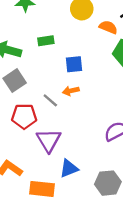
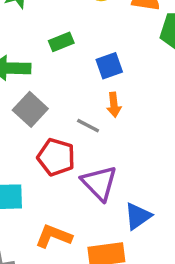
orange arrow: (71, 91) -> (114, 105), turned -70
red pentagon: (24, 116) -> (56, 157), turned 30

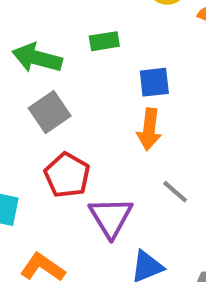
orange arrow: (114, 105) -> (149, 129), size x1.4
gray line: (88, 126) -> (175, 192), moved

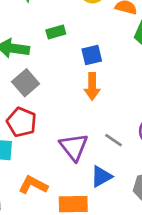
red pentagon: (67, 175) -> (22, 122), moved
gray line: (175, 192) -> (113, 140), moved

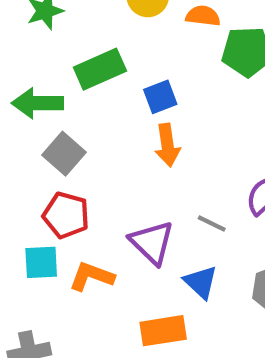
green rectangle: (56, 32) -> (100, 69), size x1.6
blue triangle: (101, 176) -> (201, 282), turned -40
orange L-shape: (33, 185) -> (92, 276), moved

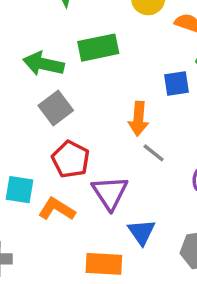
blue square: (160, 97) -> (177, 83), moved
red pentagon: (66, 215) -> (71, 159), moved
gray line: (212, 224) -> (154, 153), moved

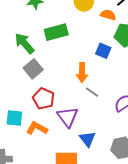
green arrow: (43, 64) -> (24, 43), turned 40
blue square: (177, 83) -> (103, 51), turned 35

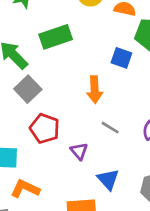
gray line: (92, 92) -> (110, 128), moved
purple triangle: (68, 117) -> (79, 151), size x0.6
orange L-shape: (37, 128) -> (25, 189), moved

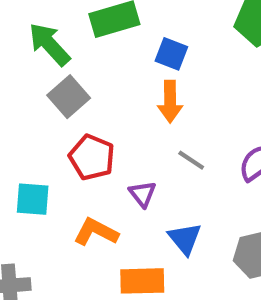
blue square: (121, 58) -> (171, 54), moved
orange L-shape: (25, 189) -> (96, 232), moved

